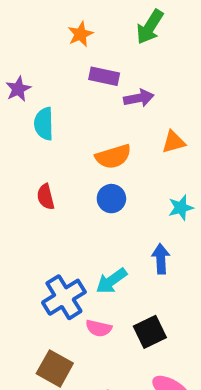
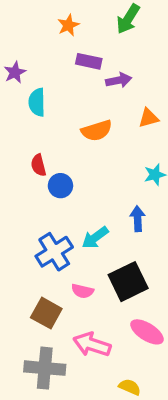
blue circle: (111, 199) -> (60, 186), moved
pink semicircle: (99, 328) -> (82, 291), moved
black square: (150, 332) -> (128, 282), size x1.4

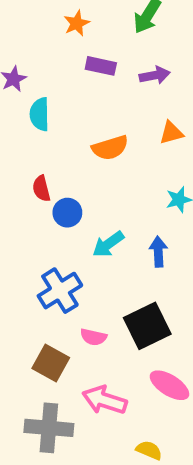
purple arrow: (119, 80) -> (155, 75), moved
cyan arrow: (95, 238) -> (108, 244), moved

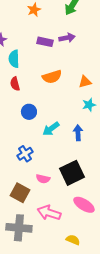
purple rectangle: (101, 66) -> (45, 42), moved
purple arrow: (155, 75) -> (67, 38), moved
orange triangle: (171, 133) -> (85, 82), moved
red semicircle: (41, 188) -> (15, 84), moved
blue cross: (60, 291) -> (25, 154), size x0.7

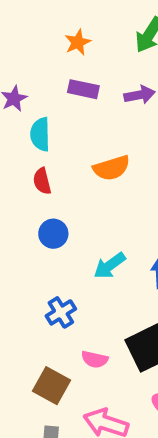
purple rectangle: (45, 42) -> (83, 89), moved
blue circle: (29, 112) -> (53, 234), moved

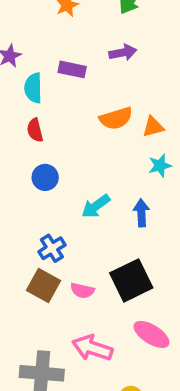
purple rectangle: (83, 89) -> (72, 69), moved
orange semicircle: (111, 168) -> (116, 118), moved
brown square: (51, 386) -> (43, 285), moved

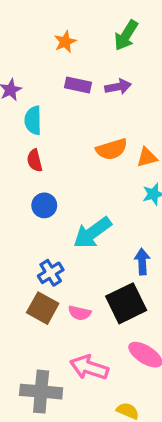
purple rectangle: (72, 69) -> (78, 85), moved
cyan arrow: (96, 206) -> (92, 233), size x1.4
blue arrow: (141, 213) -> (142, 262), moved

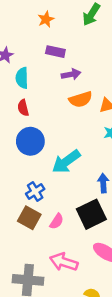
purple arrow: (118, 87) -> (71, 74), moved
blue circle: (44, 205) -> (30, 141), size x1.5
pink semicircle: (80, 313) -> (57, 221), turned -70

